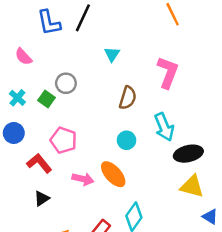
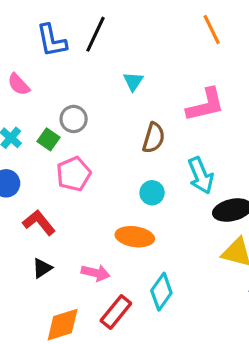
pink L-shape: (168, 72) -> (205, 105), turned 56
pink pentagon: (63, 140) -> (74, 174), moved, turned 30
orange ellipse: (113, 174) -> (135, 237), turned -40
pink arrow: (83, 179) -> (96, 273), moved

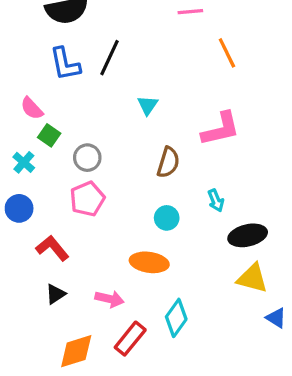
gray circle: (74, 119) -> (87, 158), moved
green square: (48, 139) -> (49, 135), moved
cyan arrow: (201, 175) -> (216, 200), size x0.6

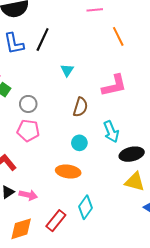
pink pentagon: (87, 199) -> (28, 131), turned 30
cyan arrow: (216, 200) -> (111, 132), size x1.5
pink arrow: (110, 299) -> (28, 195), moved

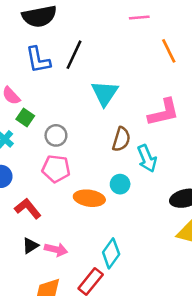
cyan triangle: (67, 70) -> (105, 93), size x1.6
cyan arrow: (111, 132) -> (147, 158), moved
orange ellipse: (68, 172) -> (89, 198), moved
cyan diamond: (86, 207) -> (111, 253), moved

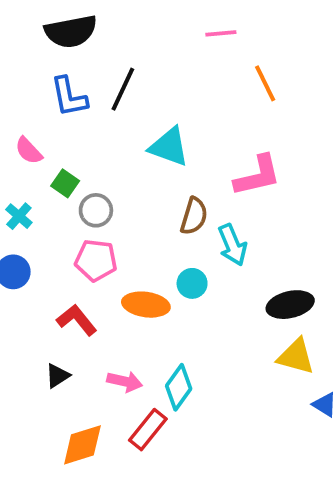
cyan triangle: (105, 93) -> (169, 147), turned -44
green square: (25, 117) -> (65, 183), moved
red L-shape: (28, 208) -> (77, 320), moved
pink arrow: (56, 249) -> (125, 381), moved

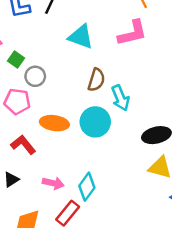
pink L-shape: (257, 176) -> (132, 33), moved
pink pentagon: (96, 260) -> (17, 101), moved
cyan circle: (192, 283) -> (95, 122), size x1.6
orange ellipse: (146, 305) -> (54, 123), moved

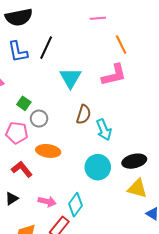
cyan triangle: (81, 37) -> (70, 78), turned 40
green square: (16, 59) -> (24, 103), moved
gray circle: (35, 76) -> (39, 119), moved
cyan circle: (95, 122) -> (98, 167), moved

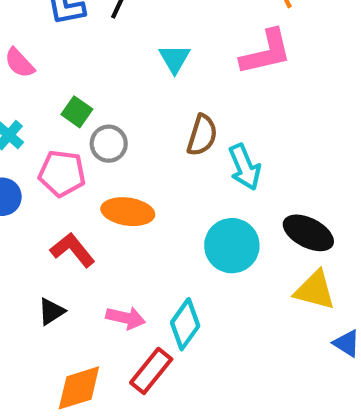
cyan triangle: (70, 78) -> (175, 59), size x0.7
black ellipse: (134, 161) -> (308, 233), turned 40

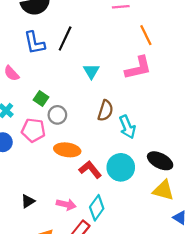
red L-shape: (73, 250) -> (90, 170), moved

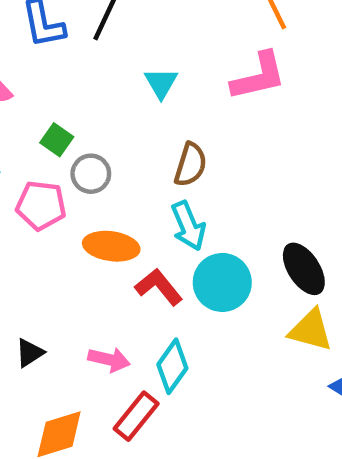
cyan arrow: (127, 127) -> (188, 226), moved
black ellipse: (160, 161) -> (304, 269), turned 30

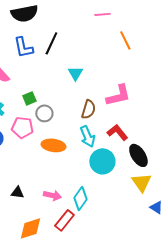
pink L-shape: (259, 76) -> (118, 95), moved
green square: (57, 140) -> (29, 98), turned 32
red L-shape: (159, 287) -> (117, 132), moved
yellow triangle: (311, 330) -> (141, 182), turned 40
black triangle: (30, 353) -> (17, 192), turned 40

